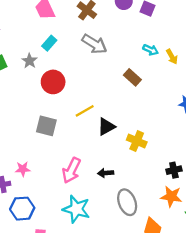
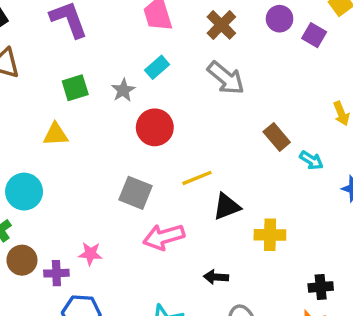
cyan arrow: (151, 50) -> (311, 160), moved
yellow cross: (137, 141) -> (270, 235), turned -30
pink arrow: (71, 170) -> (164, 237), moved, turned 40

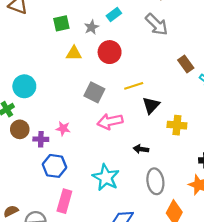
yellow triangle: (56, 134) -> (74, 53), moved
black triangle: (227, 207) -> (151, 105), turned -30

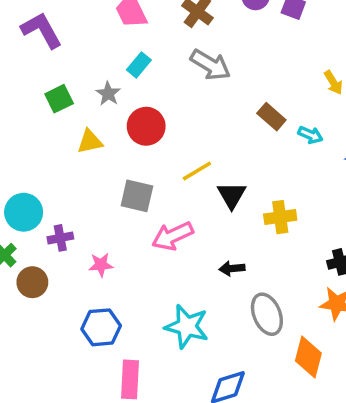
purple cross: (41, 139) -> (60, 238), moved

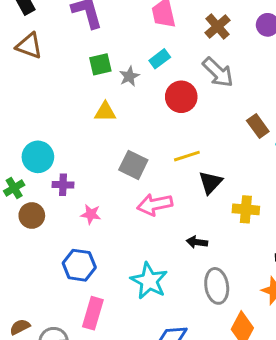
green square: (59, 99) -> (100, 64), moved
red circle: (146, 126) -> (181, 97), moved

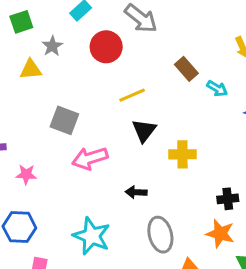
gray star: (129, 76) -> (52, 46), moved
yellow line: (187, 156) -> (132, 95), moved

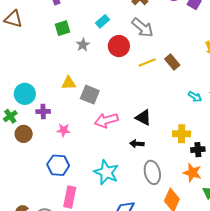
yellow triangle: (31, 69) -> (69, 83), moved
cyan arrow: (217, 89) -> (195, 97), moved
yellow line: (132, 95) -> (147, 63), moved
black triangle: (144, 131) -> (143, 118), moved, turned -42
yellow cross: (182, 154) -> (182, 134), moved

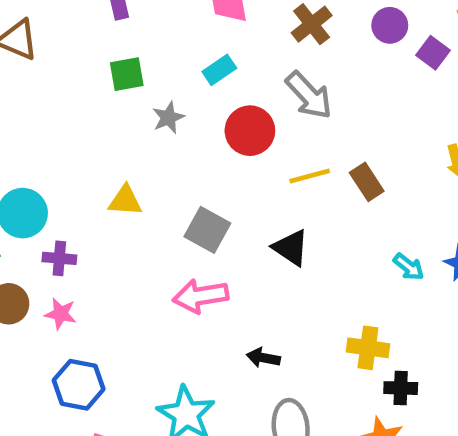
gray square: (90, 95) -> (207, 230), moved
black triangle: (143, 118) -> (291, 248), moved
pink star: (63, 130) -> (61, 314), moved

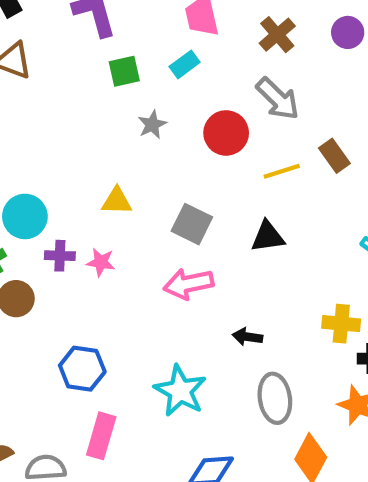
cyan rectangle: (219, 70) -> (185, 64), moved
green square: (127, 74) -> (124, 71), moved
brown rectangle: (367, 182) -> (334, 156), moved
black triangle: (291, 248) -> (268, 237), turned -39
pink star: (61, 314) -> (101, 262), moved

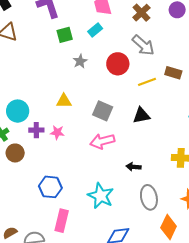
brown rectangle: (334, 156) -> (173, 73), turned -35

